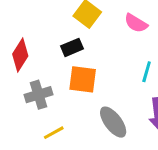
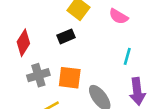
orange square: (83, 79) -> (70, 78), moved

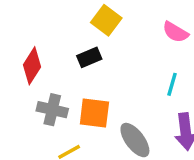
pink semicircle: (118, 16) -> (175, 32), moved
gray cross: (38, 75) -> (52, 110), turned 30

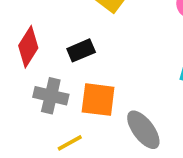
black rectangle: (89, 57) -> (81, 50), moved

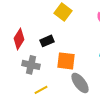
orange square: (98, 100) -> (66, 61), moved

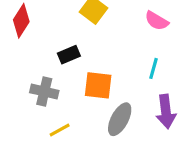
red diamond: (19, 39) -> (21, 21), moved
gray ellipse: (80, 83) -> (120, 119), turned 65

